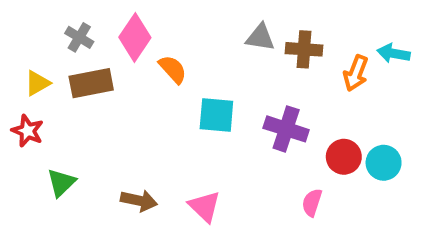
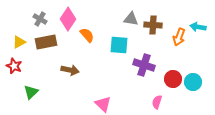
cyan square: (216, 115) -> (119, 45), moved
brown arrow: (139, 201) -> (70, 70), moved

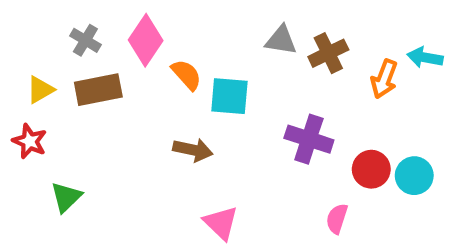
brown cross: (153, 25) -> (328, 53), turned -30
cyan square: (119, 45) -> (229, 96), moved
brown arrow: (70, 70) -> (193, 150), moved

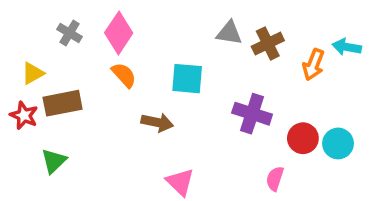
orange semicircle: (186, 75) -> (124, 75), moved
brown rectangle: (98, 90) -> (63, 103), moved

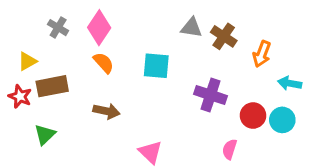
brown cross: (268, 43) -> (224, 36), turned -30
cyan arrow: (347, 47) -> (290, 83), moved
brown arrow: (157, 122) -> (106, 111), moved

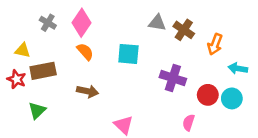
yellow triangle: (27, 61) -> (23, 50), turned 42

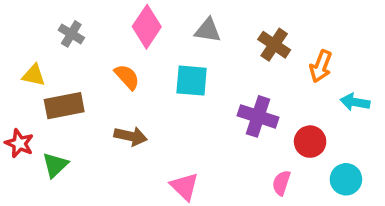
pink diamond: (81, 23) -> (147, 27), moved
gray triangle: (157, 23) -> (208, 30), moved
red star: (17, 79) -> (19, 143), moved
cyan circle: (232, 98) -> (346, 179), moved

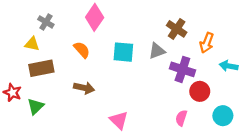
gray triangle: (208, 30) -> (157, 51), moved, turned -30
yellow triangle: (34, 75) -> (32, 44), moved
purple cross: (258, 116) -> (182, 69), moved

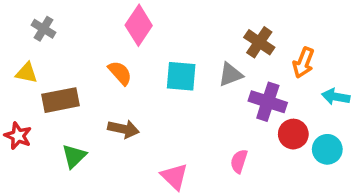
gray cross: (46, 22) -> (44, 29), moved
yellow triangle: (32, 44) -> (27, 73), moved
green triangle: (36, 106) -> (74, 156), moved
cyan circle: (223, 116) -> (327, 149), moved
pink semicircle: (181, 118) -> (239, 161), moved

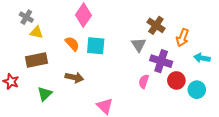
yellow triangle: (27, 73) -> (36, 32), moved
gray triangle: (230, 75) -> (139, 45), turned -42
cyan square: (181, 76) -> (96, 46), moved
pink semicircle: (239, 161) -> (144, 81), moved

